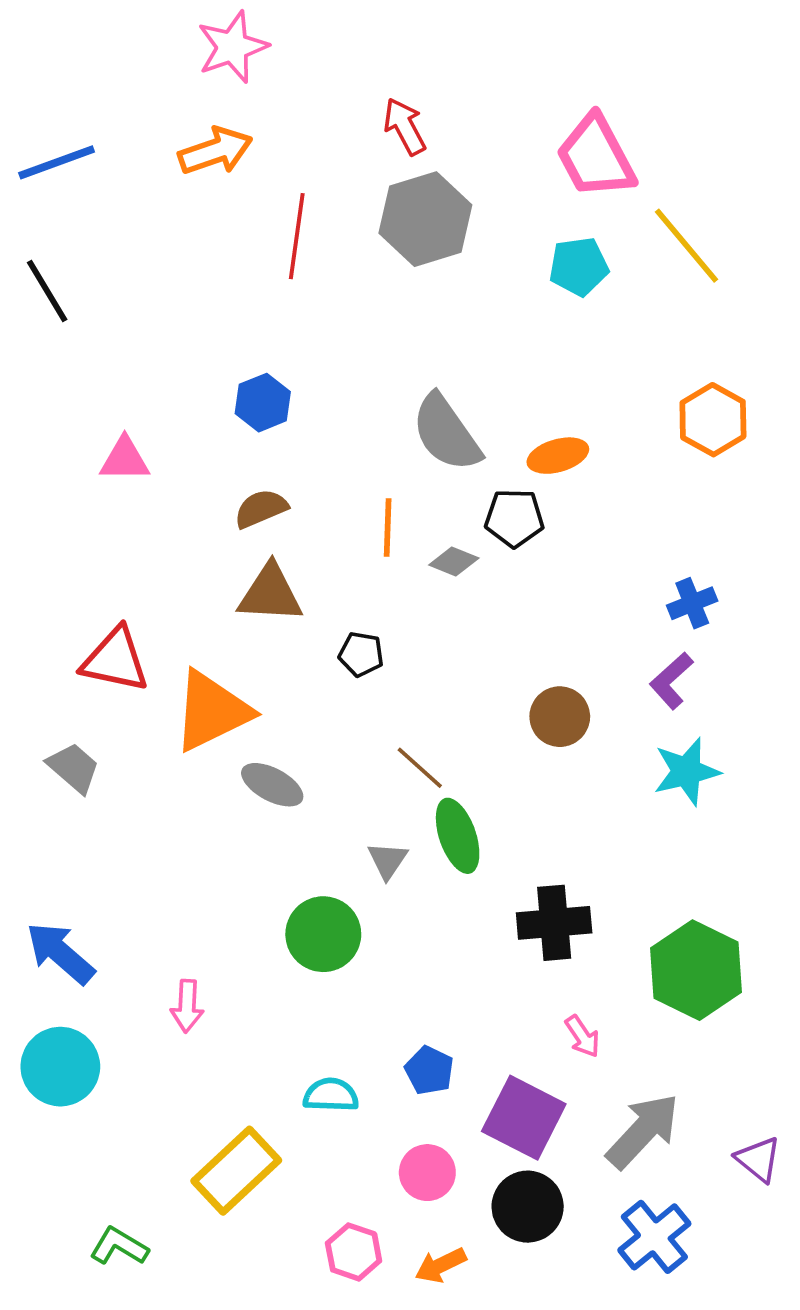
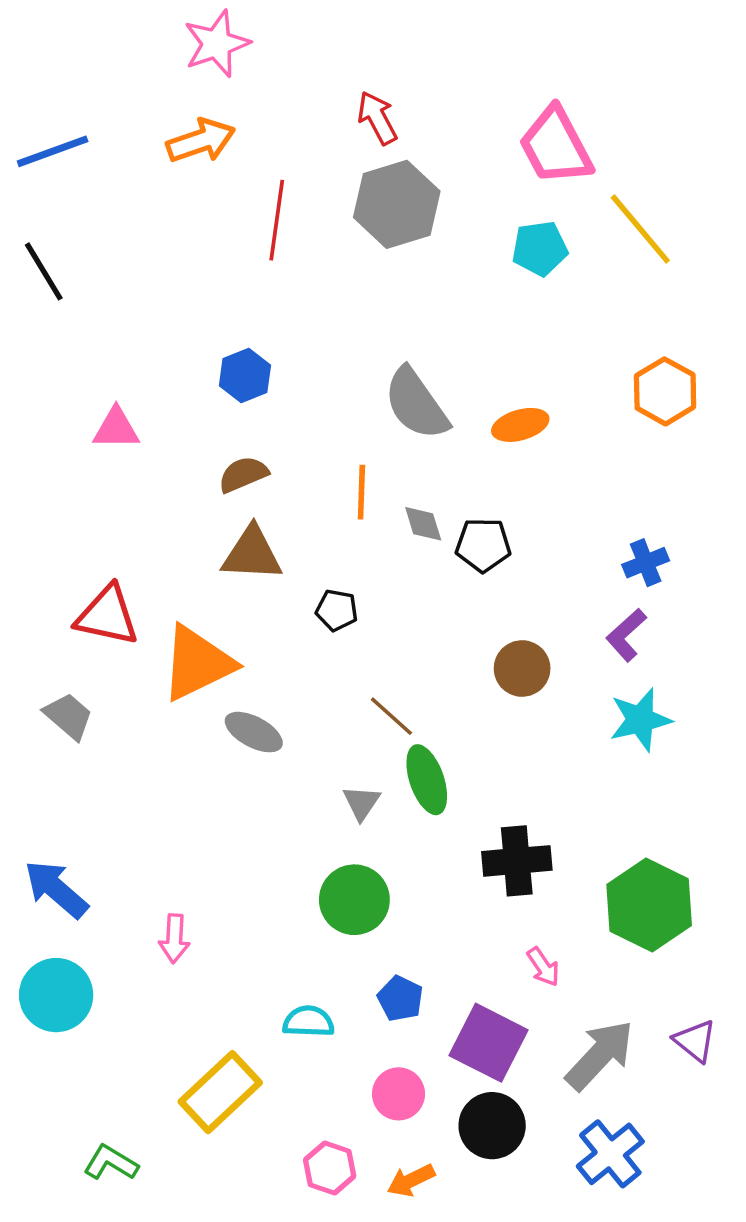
black pentagon: (514, 518) -> (483, 545), moved
gray diamond: (454, 562) -> (423, 524), turned 51
green circle: (323, 934) -> (354, 900), moved
purple triangle: (758, 1159) -> (695, 1041), moved

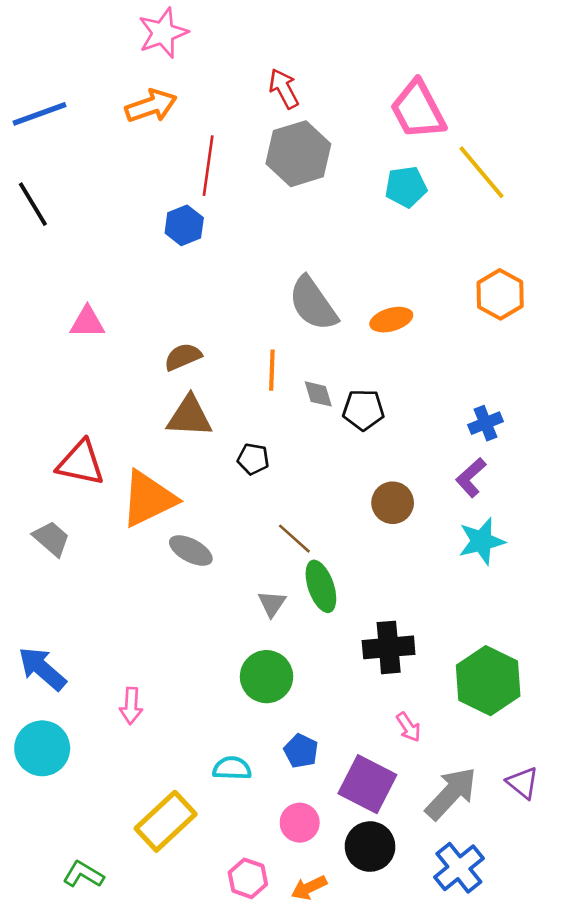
blue hexagon: (245, 376) -> (184, 225), moved

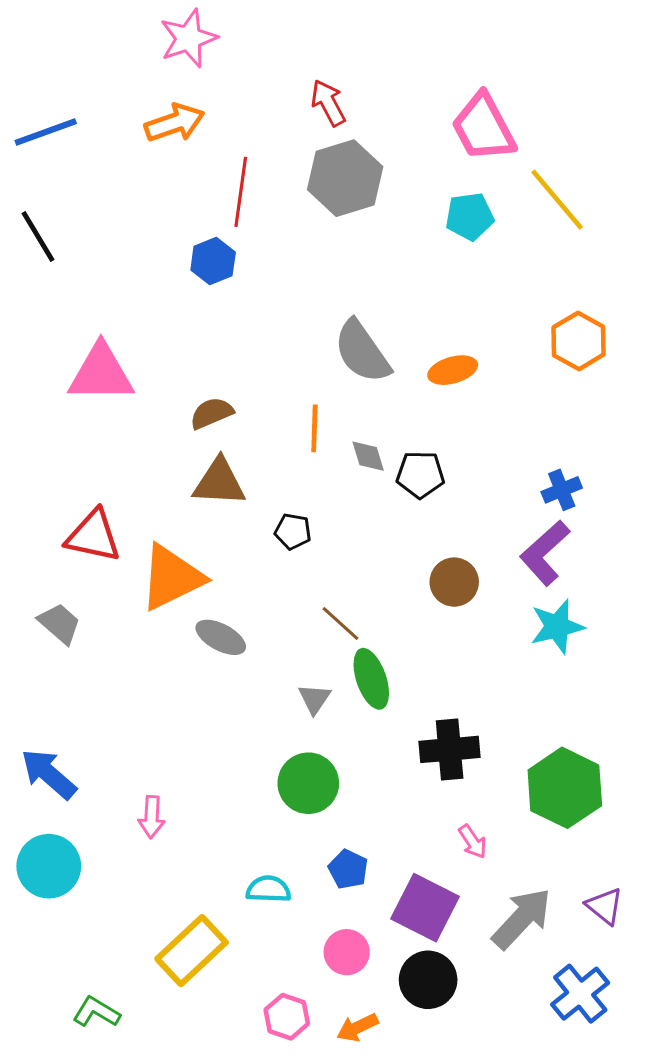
pink triangle: (87, 322) -> (101, 373), size x1.6
purple L-shape: (471, 478) -> (545, 553), size x1.4
blue cross: (459, 868) -> (580, 994), moved

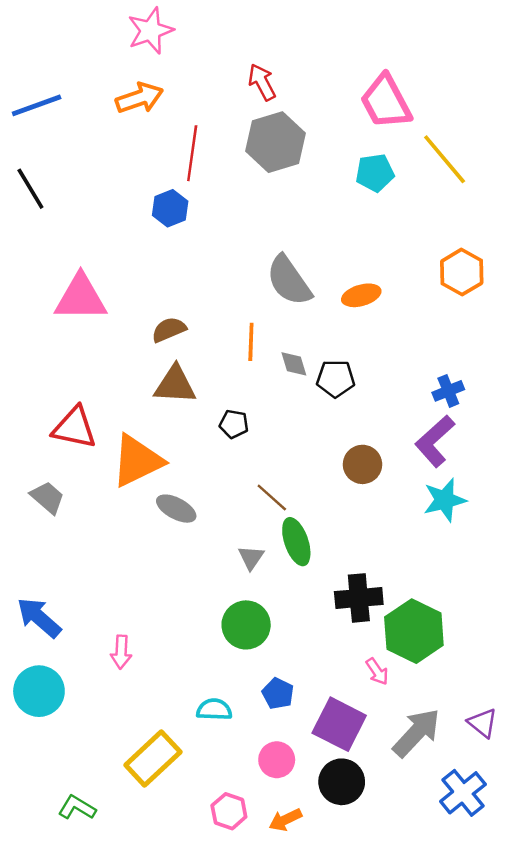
green hexagon: (565, 788) -> (414, 631), moved

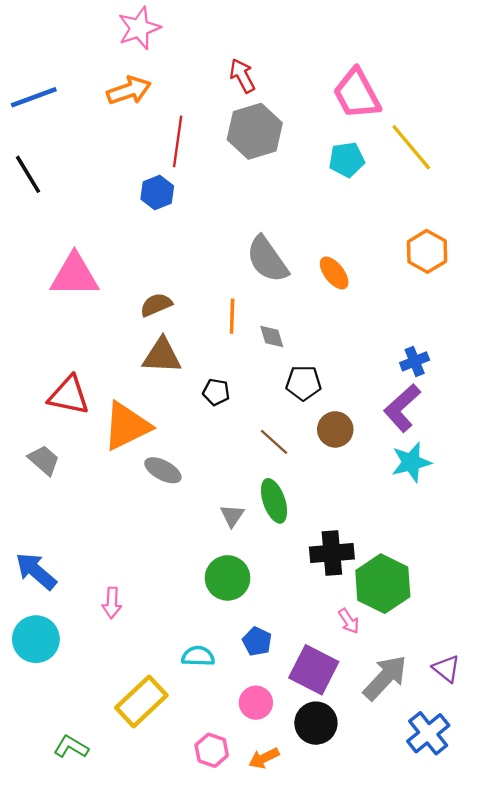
orange ellipse: (361, 295) -> (334, 273), turned 68
black pentagon: (336, 379) -> (303, 383), moved
brown line: (272, 498) -> (274, 442), moved

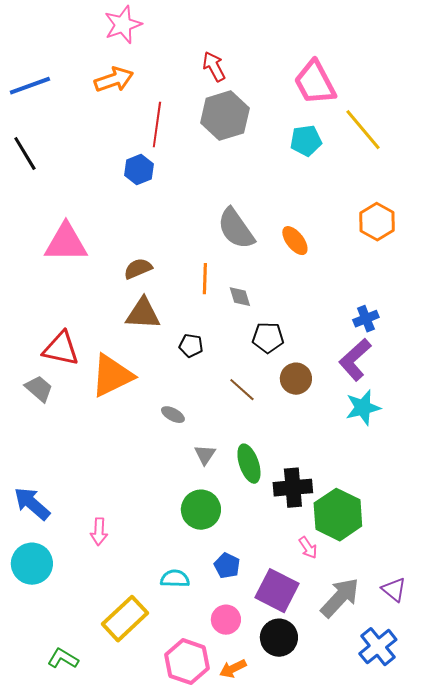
gray trapezoid: (44, 460) -> (39, 389), moved
gray ellipse: (163, 470) -> (173, 415), moved, size x0.7
green ellipse: (274, 501) -> (249, 464), moved
pink hexagon: (212, 750) -> (187, 662), size x1.5

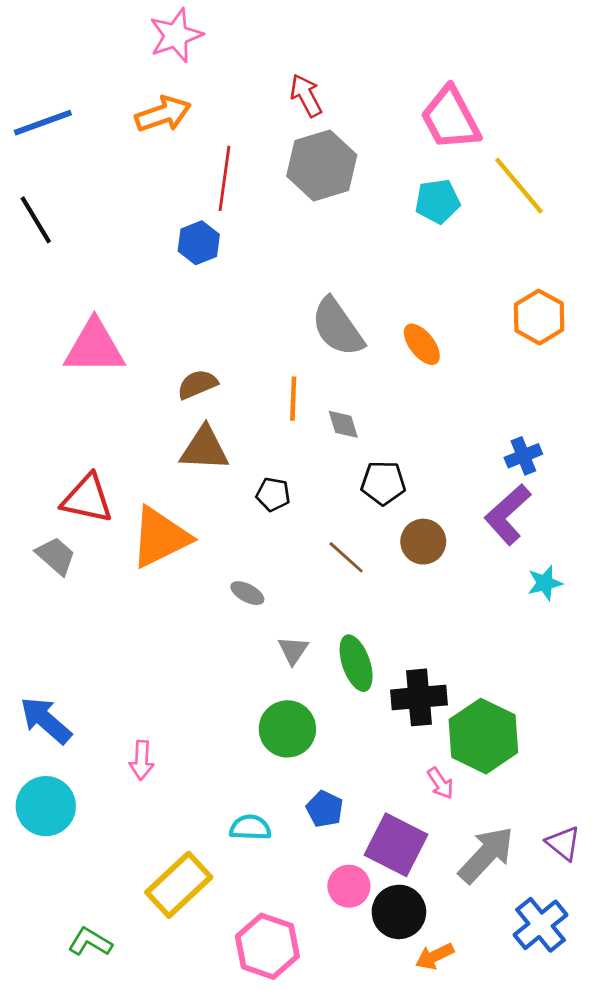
cyan star: (363, 408) -> (545, 583), moved, size x0.7
pink circle: (226, 620) -> (349, 886), moved
orange arrow: (233, 669) -> (435, 956), moved

